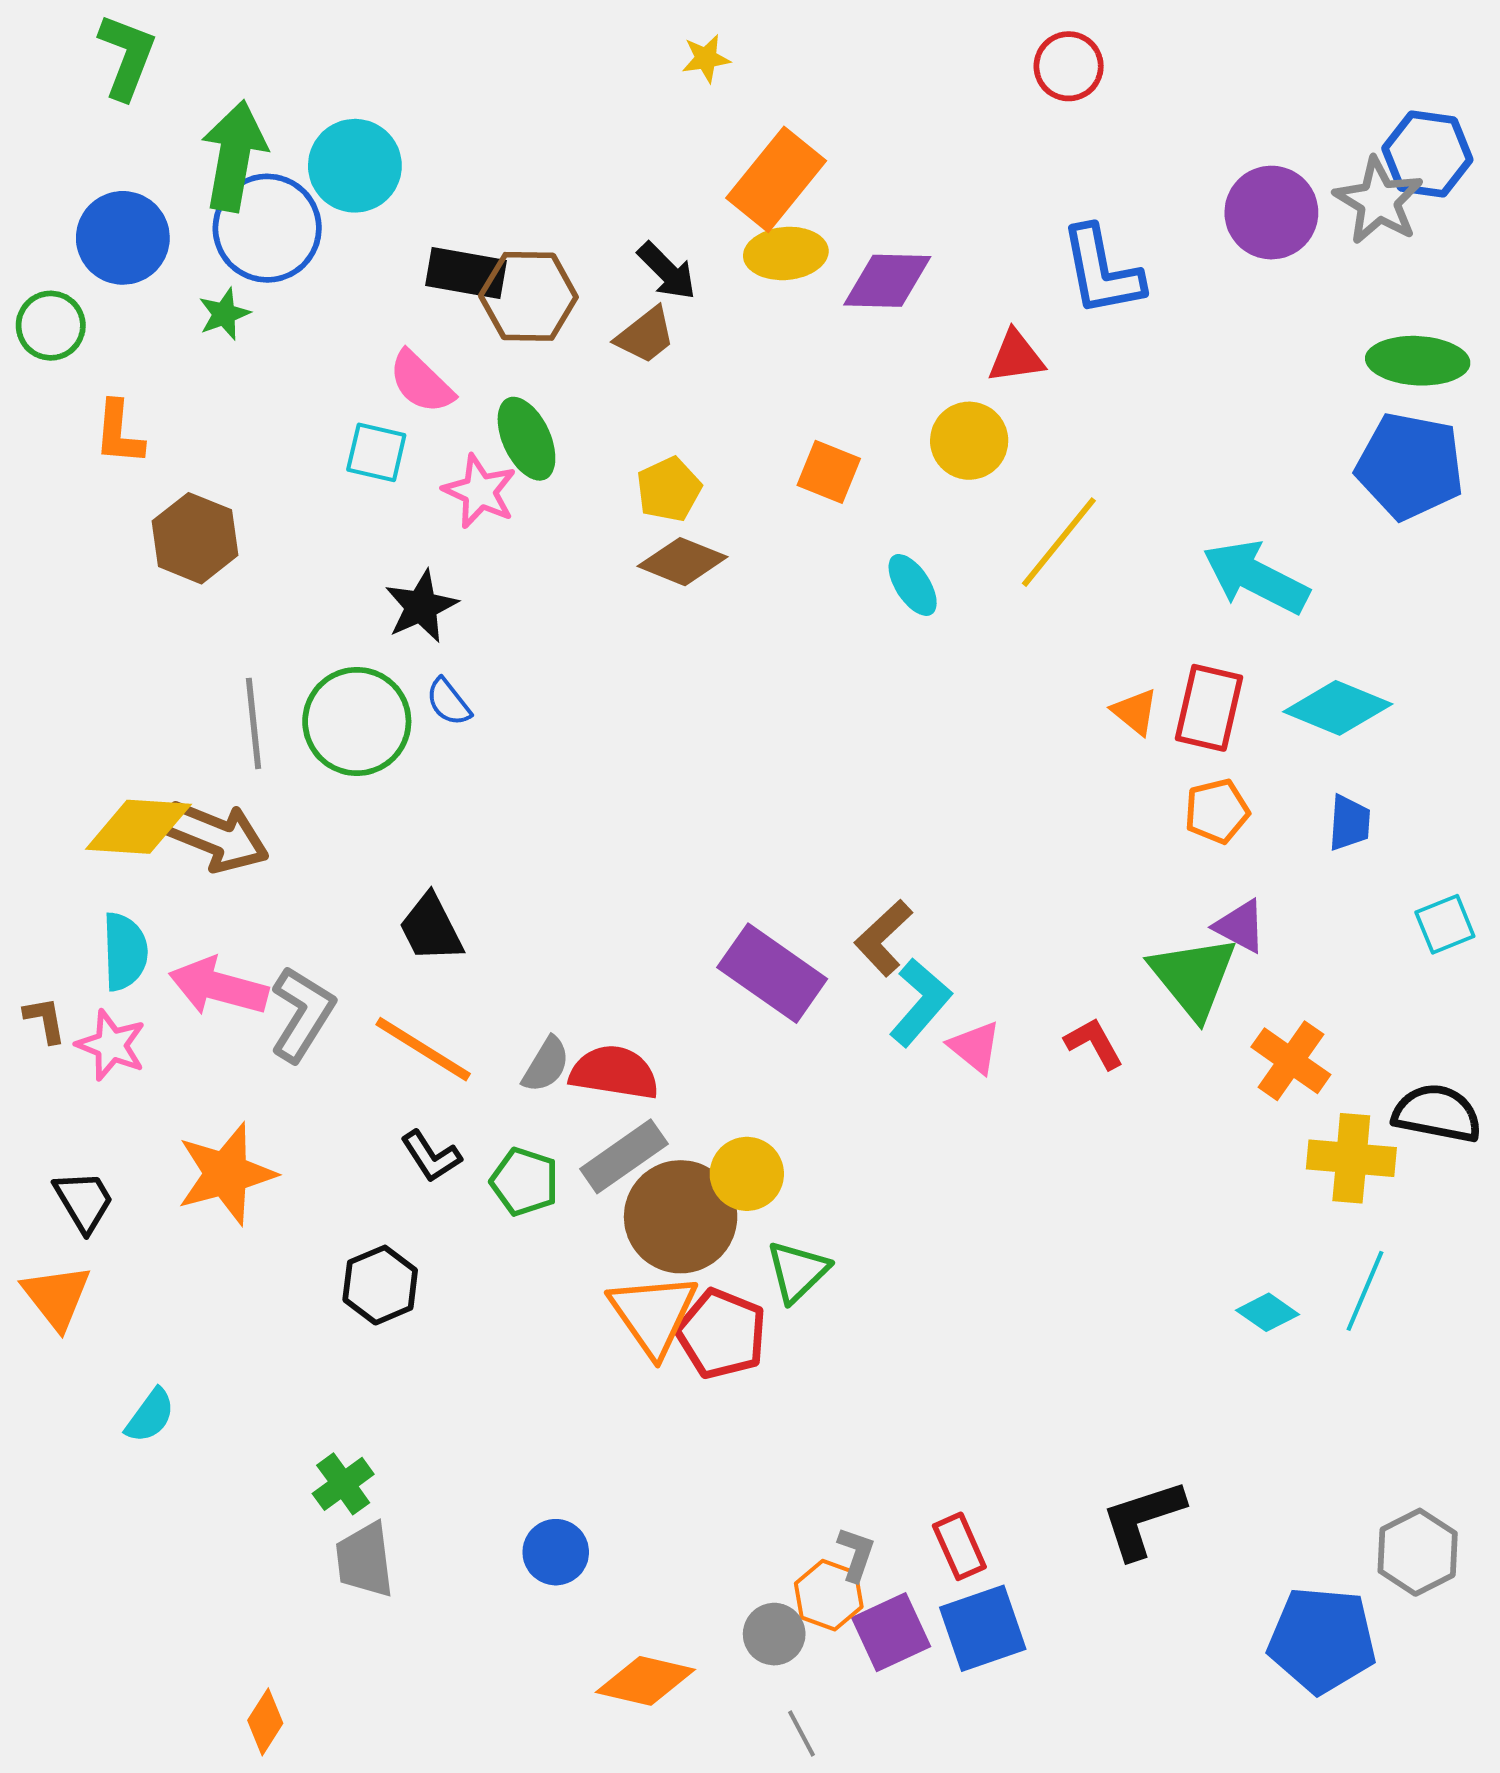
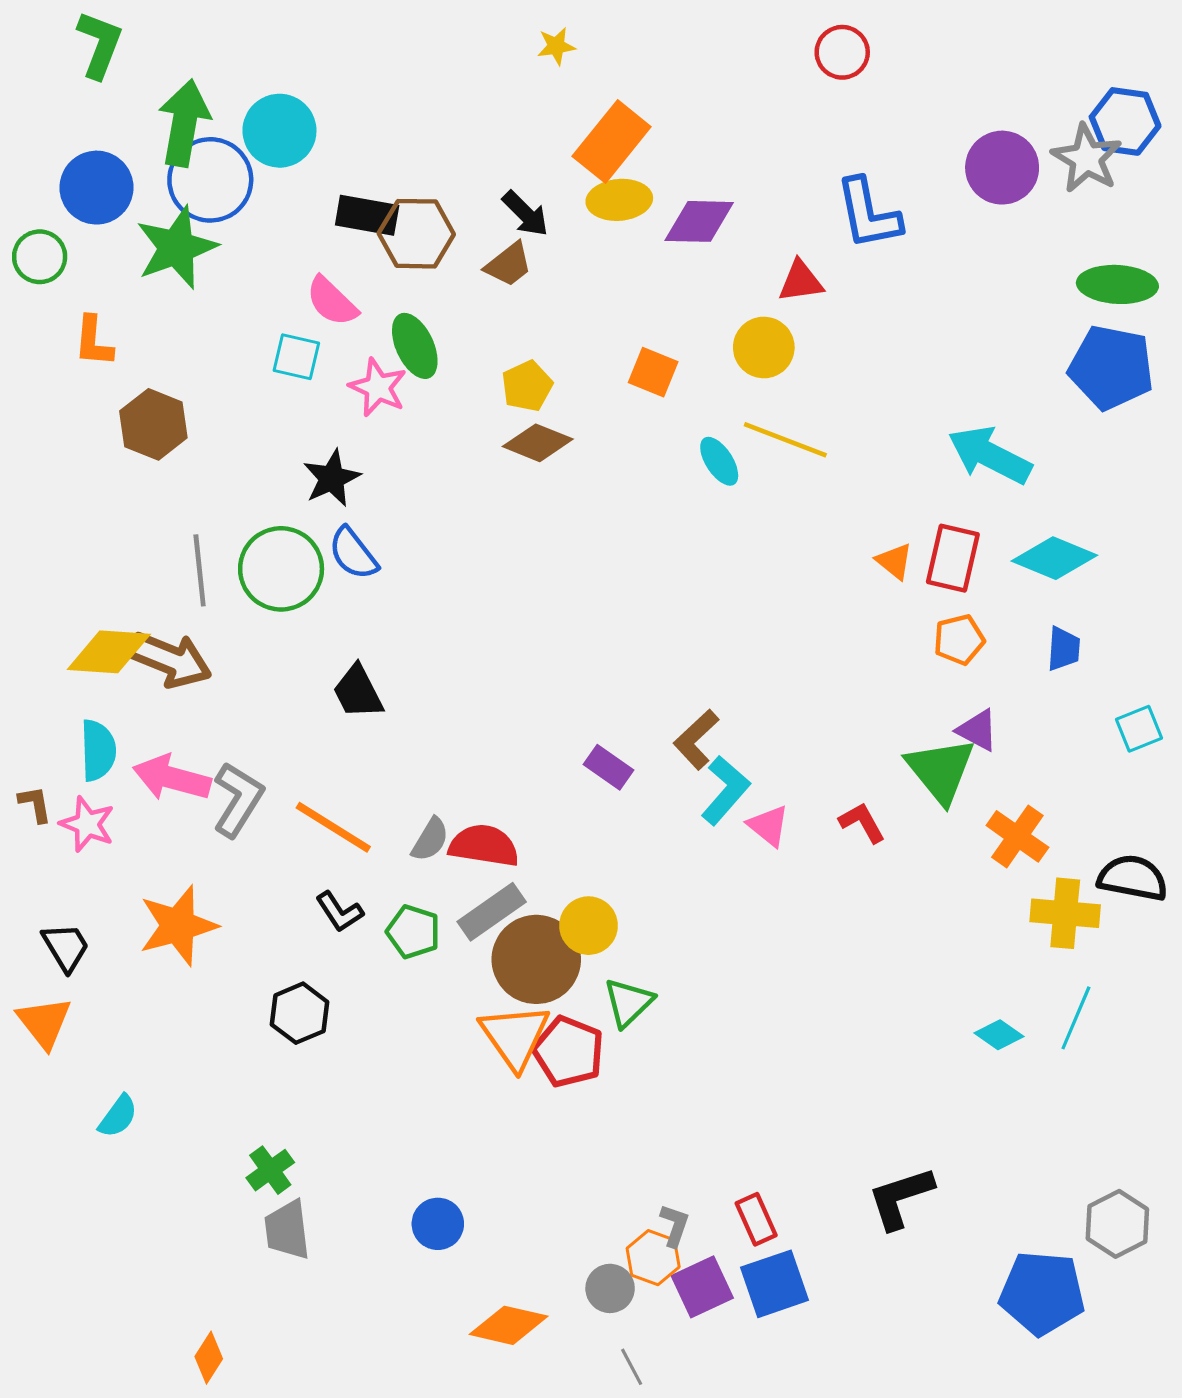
green star: (224, 314) -> (176, 248), size x2.0
yellow line: (1059, 542) -> (785, 440), moved, turned 72
blue semicircle: (448, 702) -> (353, 554), size x1.4
black trapezoid: (431, 928) -> (358, 692), moved
purple rectangle: (772, 973) -> (608, 767), size x0.6

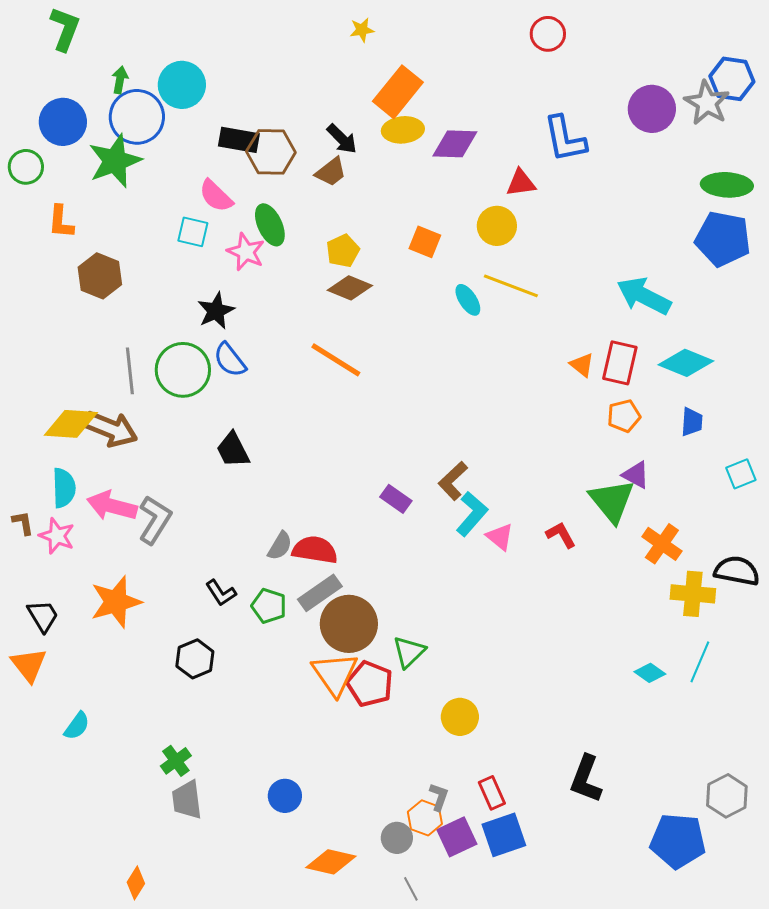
green arrow: (184, 123) -> (120, 80), size x0.5
orange line: (333, 827) -> (336, 360), moved
yellow circle: (589, 926) -> (460, 717), moved
black L-shape: (901, 1198) -> (586, 779), turned -51

